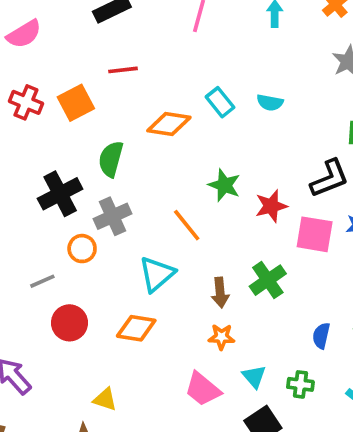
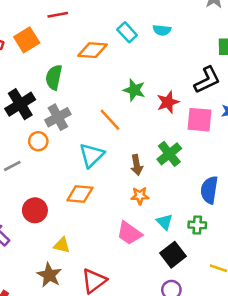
red circle: (69, 323) -> (35, 210), moved
blue semicircle: (321, 336) -> (209, 190), size x1.5

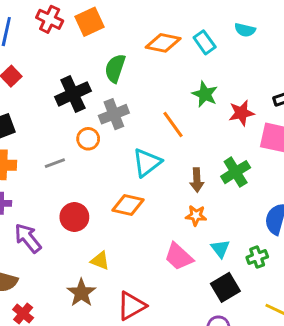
cyan rectangle: (127, 32) -> (205, 42), moved
green cross: (197, 225) -> (257, 257), turned -30

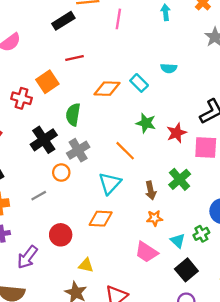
red cross: (50, 19) -> (21, 98), moved
purple arrow: (28, 238) -> (27, 257), turned -95
green cross: (257, 257) -> (201, 234), moved

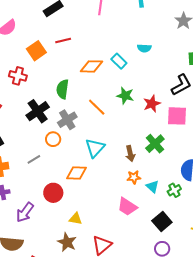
orange square: (47, 82) -> (36, 51), moved
orange line: (125, 151) -> (97, 107), moved
orange diamond: (101, 219) -> (77, 173), moved
cyan triangle: (178, 241) -> (152, 187), moved

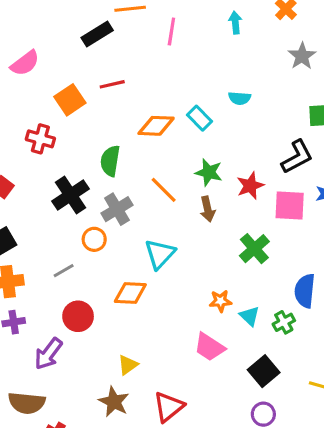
brown arrow: (130, 154) -> (208, 209), moved
red circle: (53, 193) -> (78, 316), moved
yellow triangle: (76, 219) -> (128, 365), turned -48

